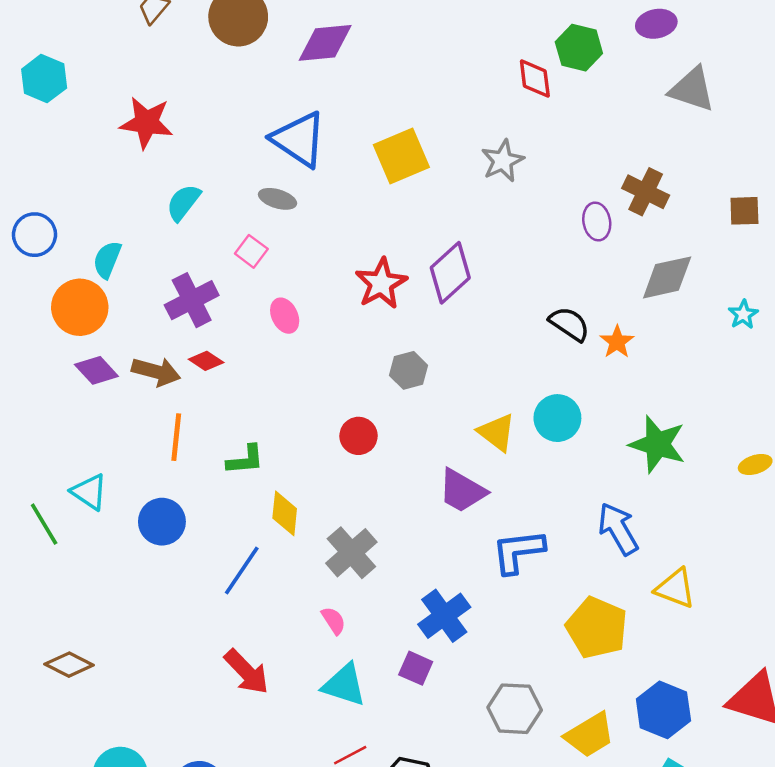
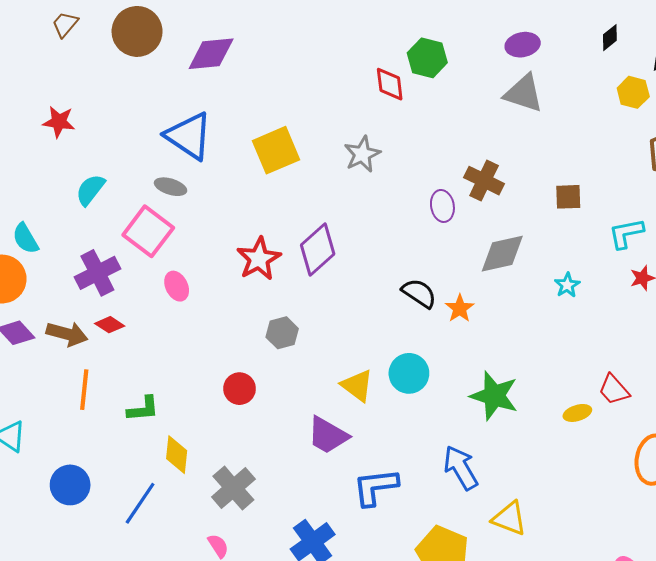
purple ellipse: (656, 24) -> (523, 45), moved
red star: (146, 123) -> (59, 122), size x0.7
pink square: (251, 251) -> (148, 231), size x1.8
cyan semicircle: (107, 260) -> (25, 238), turned -52
blue circle: (162, 522) -> (70, 485), moved

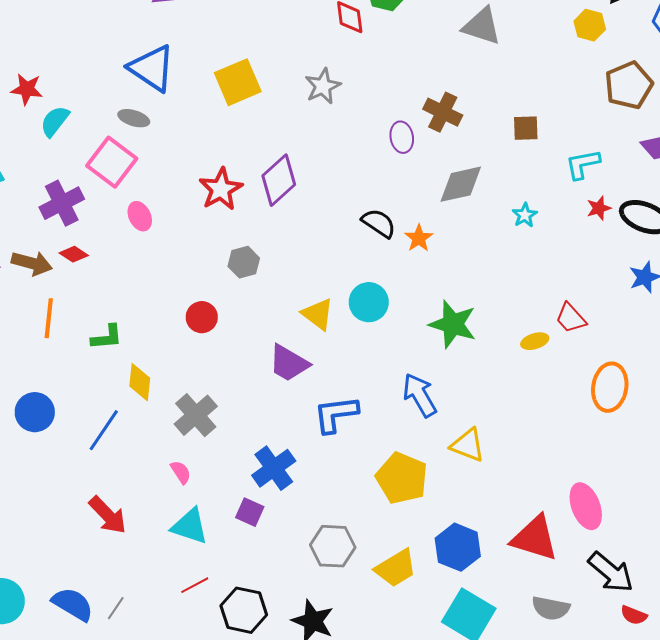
red star: (59, 122) -> (27, 89), moved

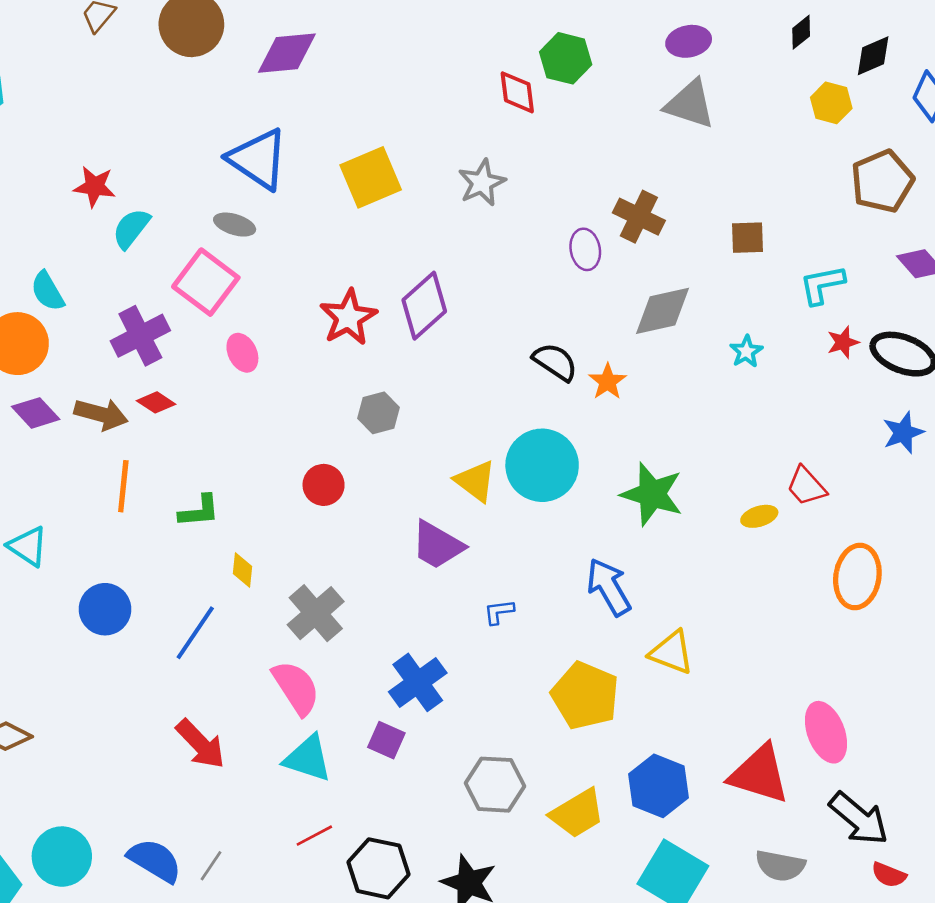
cyan circle: (369, 302) -> (542, 465), size x1.4
yellow diamond: (140, 382) -> (242, 570), size x0.7
blue L-shape: (336, 414) -> (499, 612), size x0.5
pink semicircle: (181, 472) -> (296, 688), size x1.8

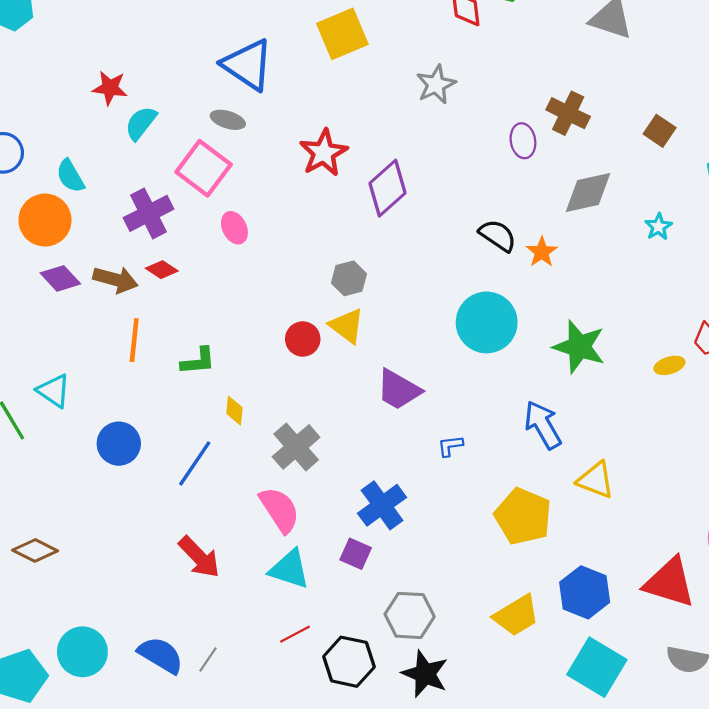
yellow square: (371, 177) -> (342, 34), moved
brown square: (747, 238) -> (660, 131), turned 36
red star: (348, 317) -> (324, 153), moved
yellow triangle: (475, 481) -> (347, 326), moved
gray hexagon: (495, 785) -> (410, 615), moved

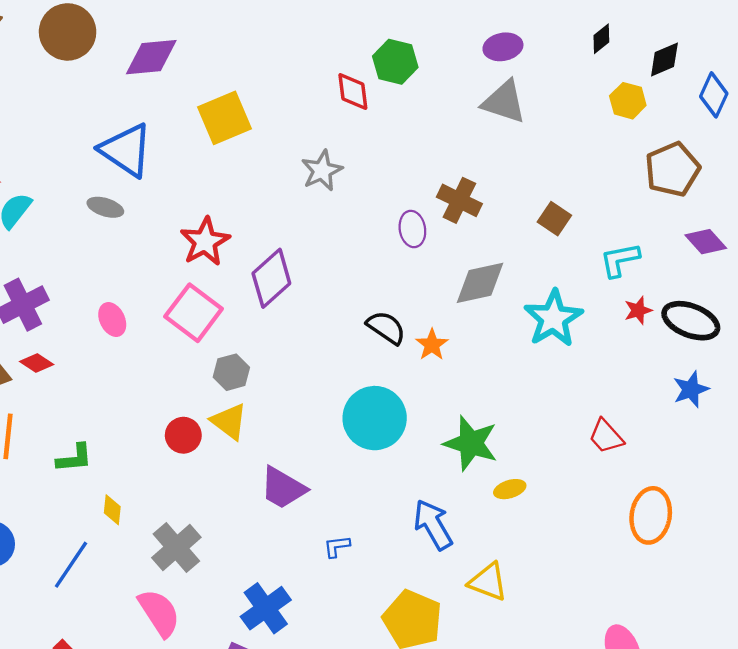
pink square: (204, 168) -> (194, 313), moved
cyan star: (658, 227) -> (553, 318), size x2.0
yellow ellipse: (669, 365) -> (510, 489), moved

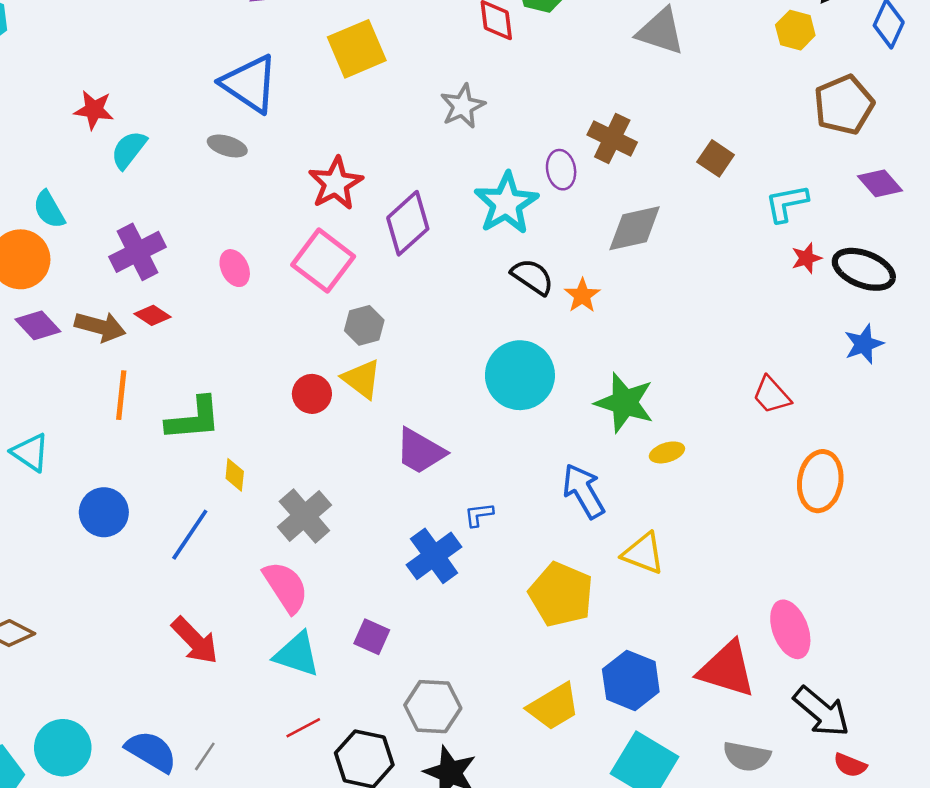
cyan star: (553, 318) -> (506, 203), moved
green L-shape: (74, 458) -> (194, 419), size x1.4
blue cross: (266, 608) -> (434, 556), moved

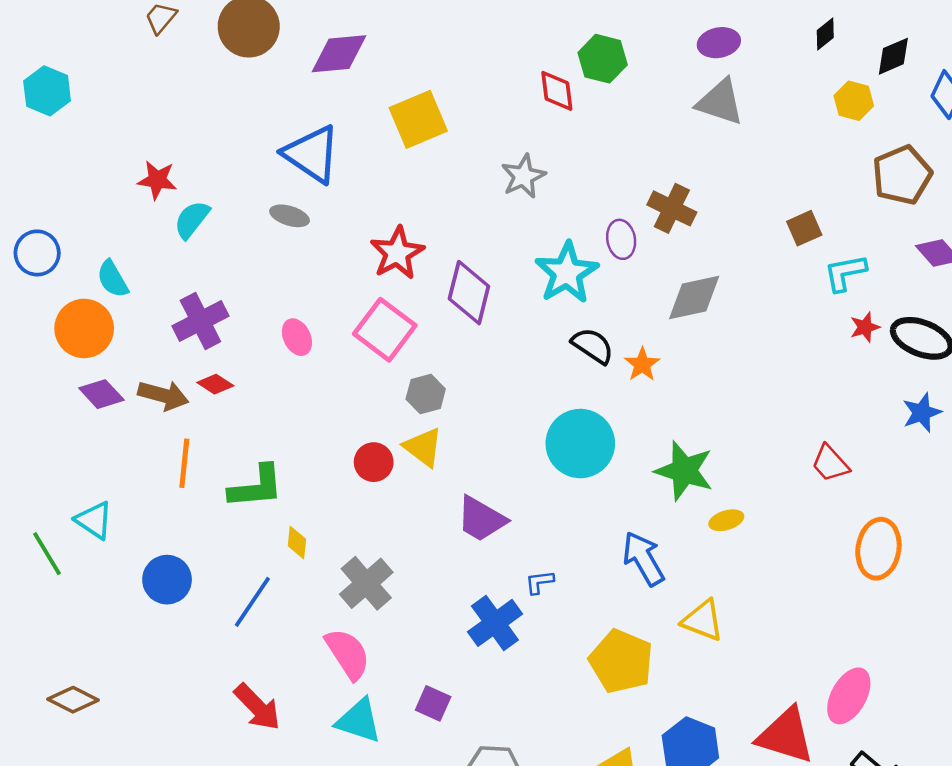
brown square: (716, 158) -> (804, 228), moved, turned 32
purple diamond: (408, 223) -> (469, 293), turned -34
pink ellipse: (790, 629) -> (849, 696), turned 50

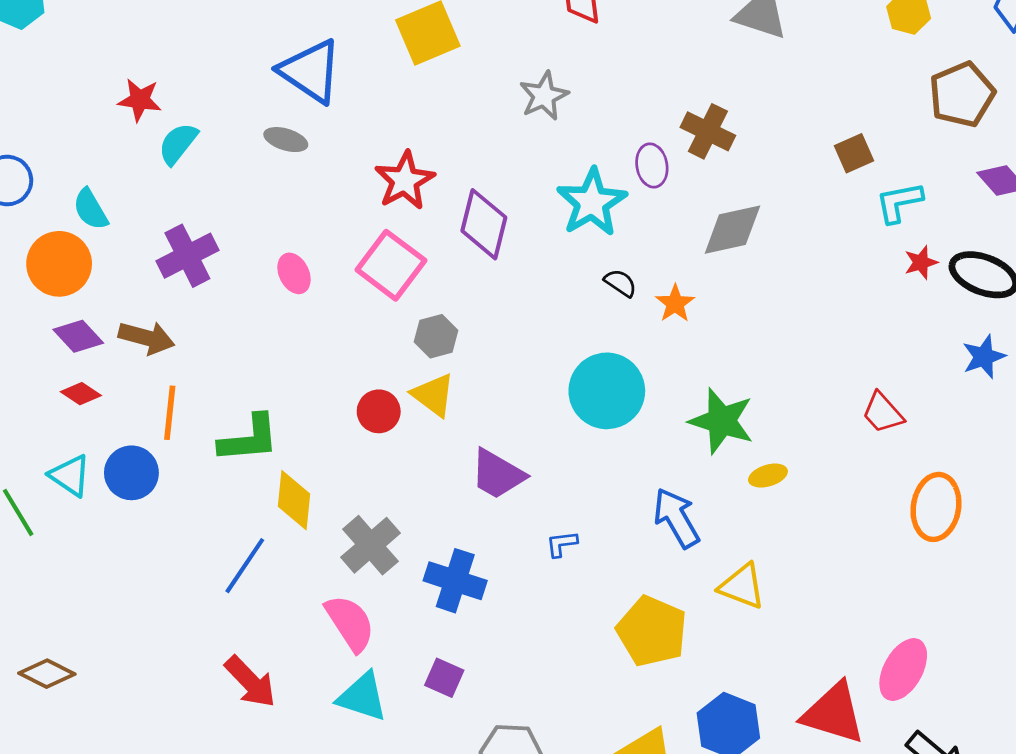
black semicircle: (593, 346) -> (620, 283), size x0.7
red diamond: (215, 384) -> (81, 394), moved
yellow diamond: (297, 543) -> (294, 500), size x1.6
blue circle: (167, 580) -> (131, 473), moved
blue cross: (495, 623) -> (455, 581), moved, turned -36

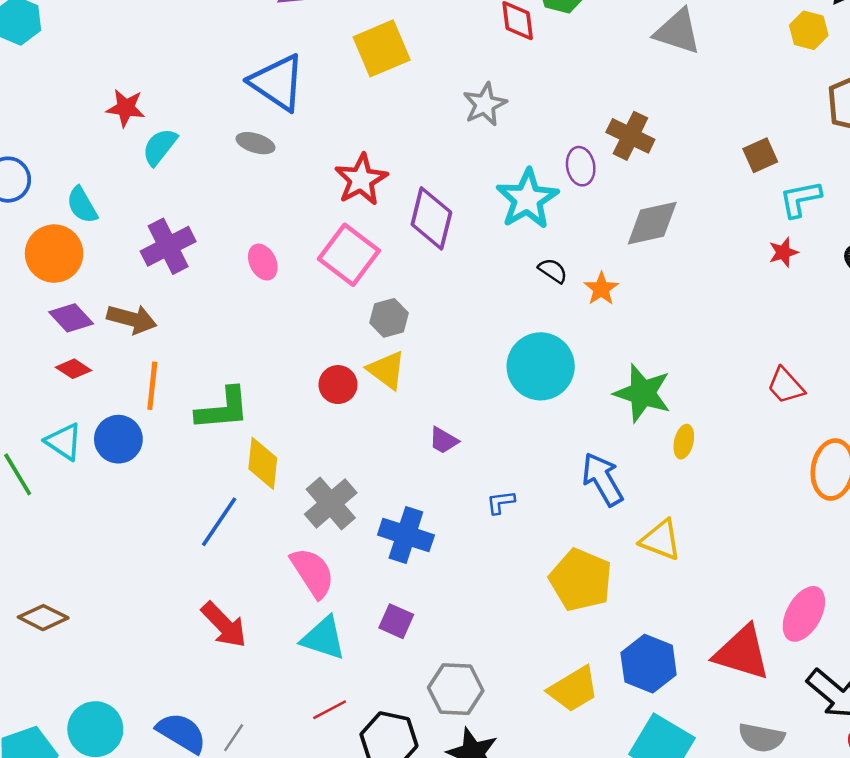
red star: (921, 262) -> (783, 252), moved
purple trapezoid: (498, 474) -> (444, 440), size x0.6
yellow ellipse: (768, 476) -> (684, 442), turned -60

